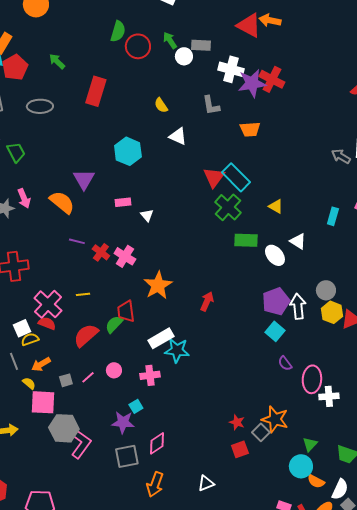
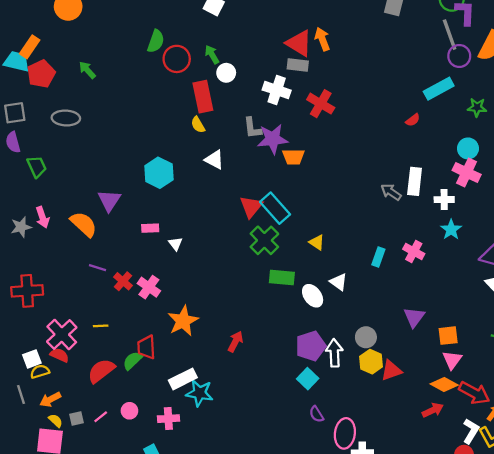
orange arrow: (270, 20) -> (322, 39), turned 55
gray rectangle: (201, 45) -> (298, 65), moved
purple star: (252, 83) -> (273, 139), moved
red rectangle: (96, 91) -> (203, 97), moved, turned -32
yellow semicircle: (29, 383) -> (56, 421), moved

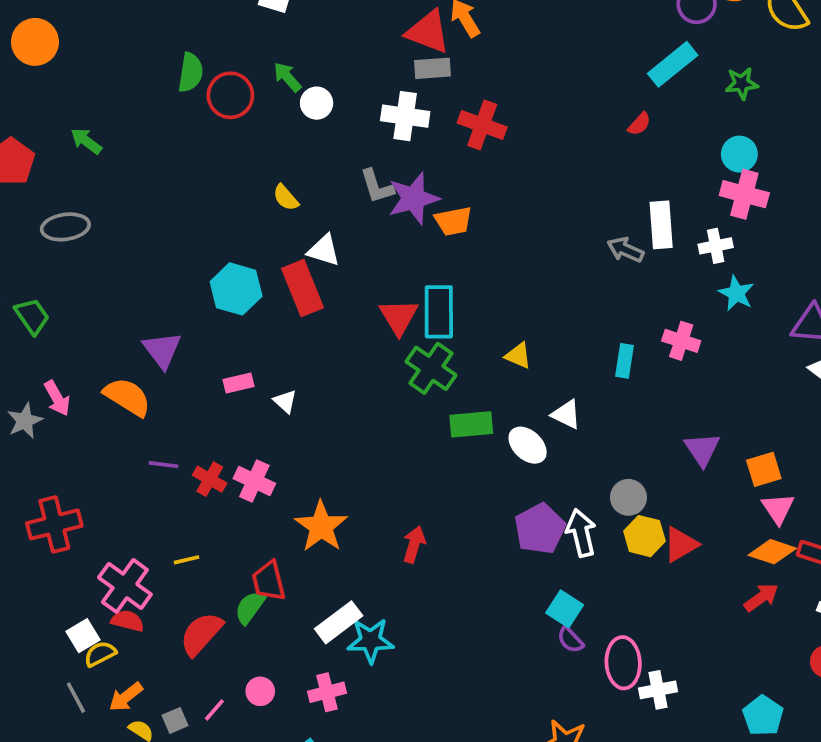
red rectangle: (203, 97) -> (303, 288), moved
cyan rectangle: (275, 208) -> (439, 312), turned 52
cyan square: (308, 379) -> (565, 609), moved

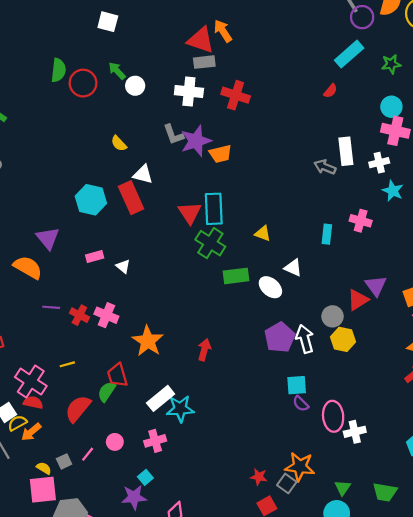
red triangle: (681, 545) -> (358, 300), moved
cyan square: (565, 609) -> (297, 385), turned -35
orange arrow: (126, 697) -> (31, 432), moved

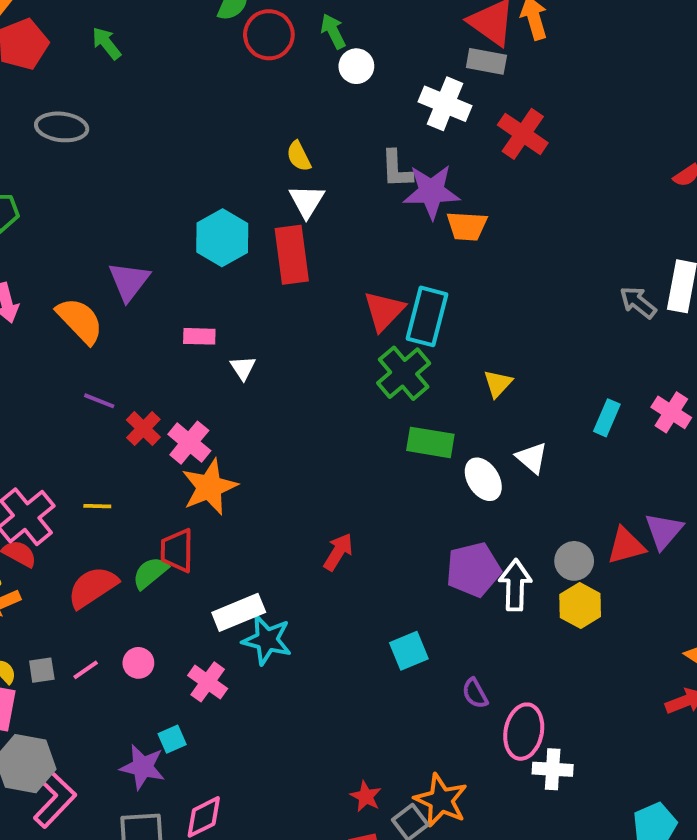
white triangle: (143, 174) -> (307, 201), moved, turned 30
yellow triangle: (263, 233) -> (498, 384), turned 35
orange star: (148, 341) -> (209, 487), moved
cyan square: (297, 385) -> (409, 651), moved, turned -35
pink cross: (155, 441) -> (208, 682), turned 35

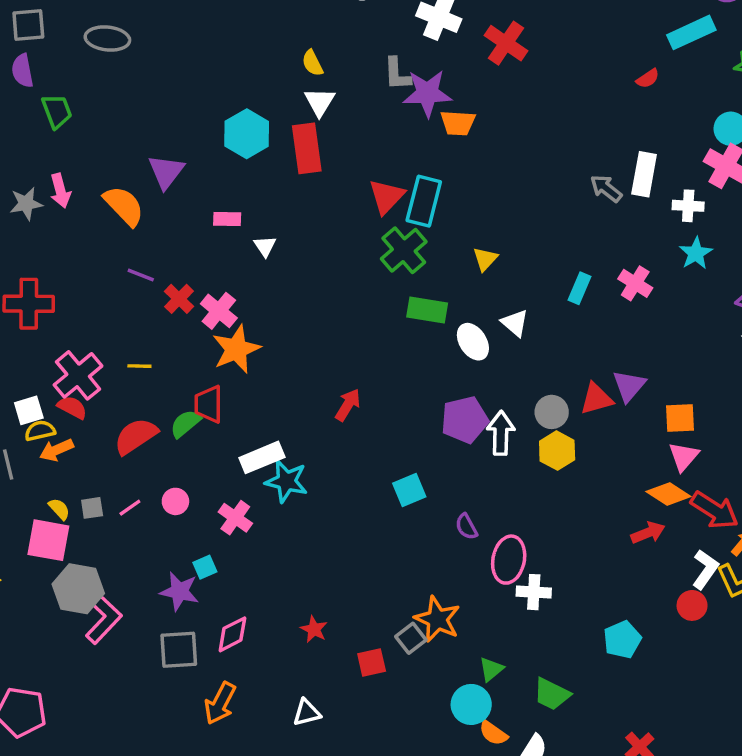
red star: (366, 796) -> (314, 629), moved

